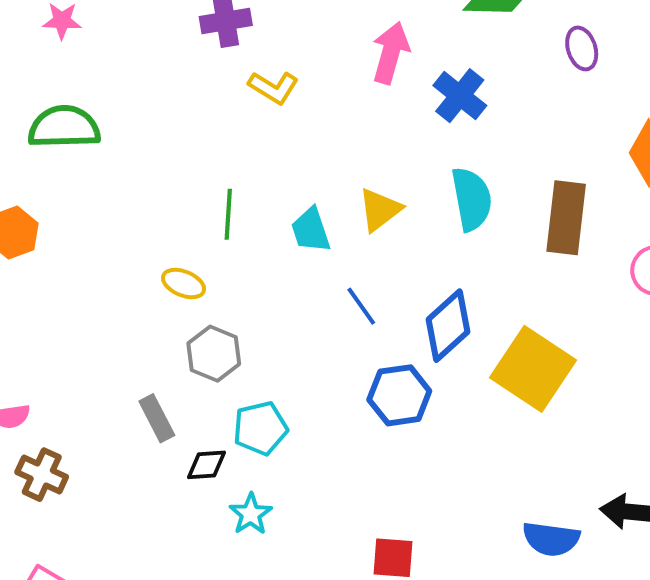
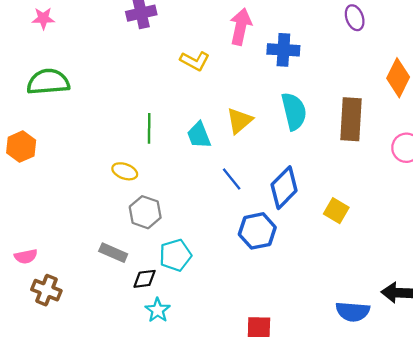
yellow L-shape: (274, 87) -> (195, 61), moved
blue cross: (460, 96) -> (283, 50), turned -32
yellow square: (533, 369) -> (336, 211), size x0.5
gray rectangle: (157, 418) -> (113, 253), turned -36
cyan star: (251, 514) -> (158, 310), moved

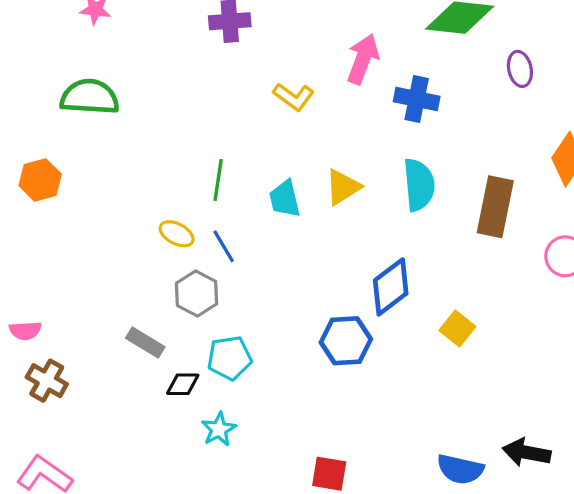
blue line: (232, 179) -> (224, 246), moved
cyan star: (158, 310) -> (219, 429), moved

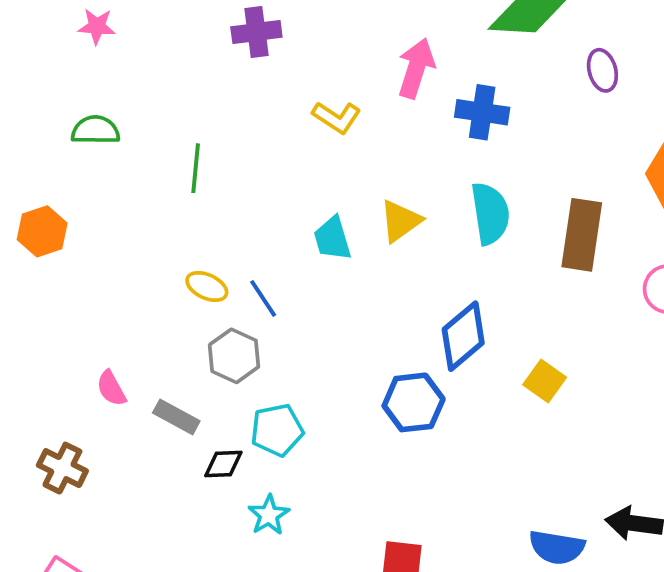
green semicircle: (90, 97) -> (95, 130), size x0.7
green line: (218, 180) -> (196, 168), moved
pink semicircle: (25, 331) -> (111, 388), moved, turned 68

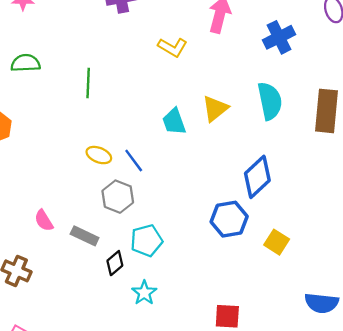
blue cross: (482, 112) -> (279, 37), moved, turned -32
yellow square: (545, 381) -> (277, 242), moved
black diamond: (223, 464) -> (115, 263), turned -35

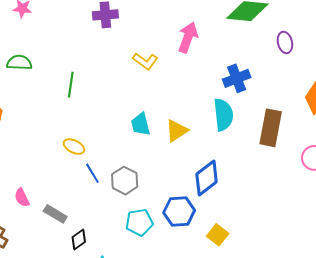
blue cross: (279, 37) -> (237, 78), moved
yellow triangle: (215, 109) -> (177, 131), moved
blue line: (134, 160) -> (92, 173), moved
gray hexagon: (118, 197) -> (125, 181), moved
cyan pentagon: (147, 241) -> (139, 222), moved

